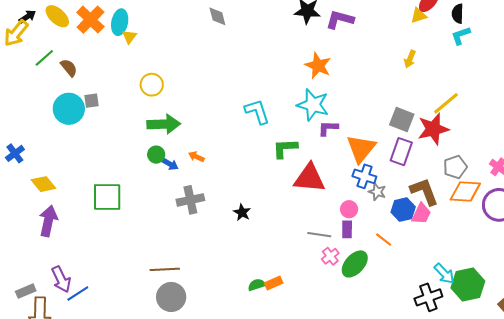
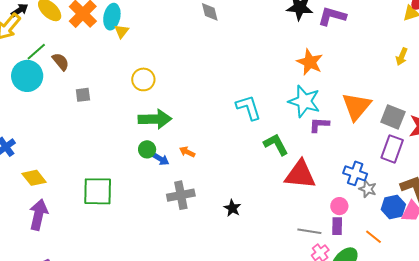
cyan circle: (69, 109) -> (27, 76), moved
green L-shape: (285, 148) -> (276, 144), turned 64
orange triangle: (361, 149) -> (357, 106), moved

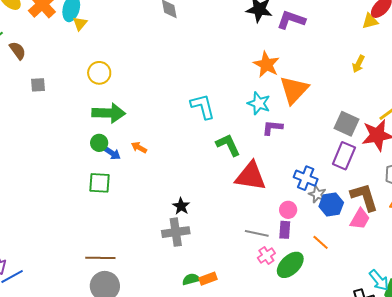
cyan star: (304, 101) -> (259, 103), size x0.7
orange triangle: (357, 106) -> (294, 90), moved
green square: (98, 191) -> (100, 183), moved, size x0.7
gray cross: (181, 195) -> (176, 232), moved
blue hexagon: (393, 207) -> (331, 205), moved

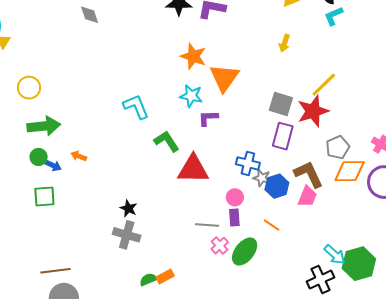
gray cross: (176, 232) -> (127, 235), turned 32

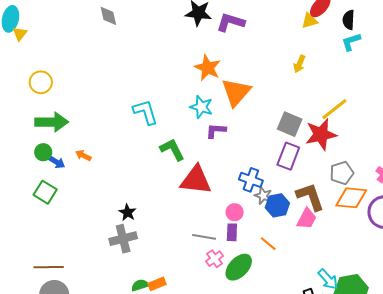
green square: (44, 197) -> (45, 192), turned 30
gray cross: (127, 235) -> (123, 239), turned -36

